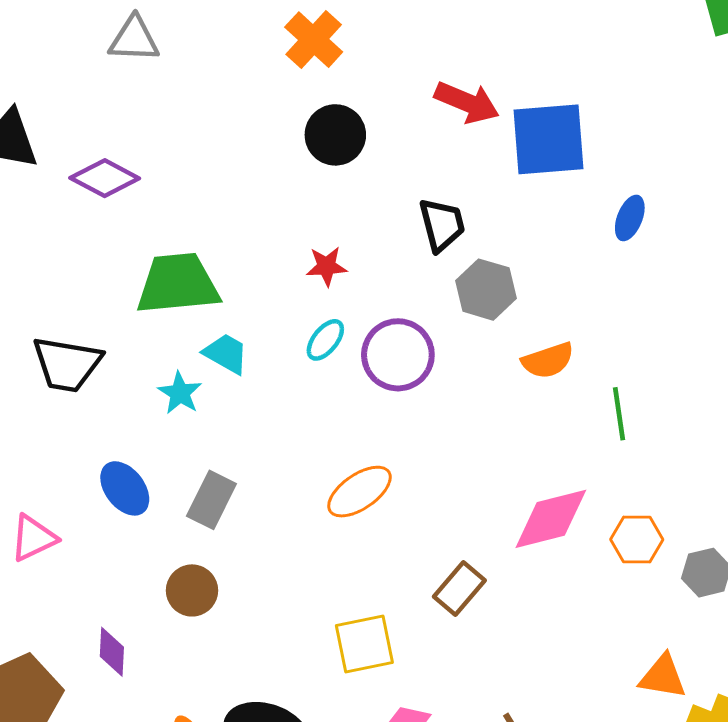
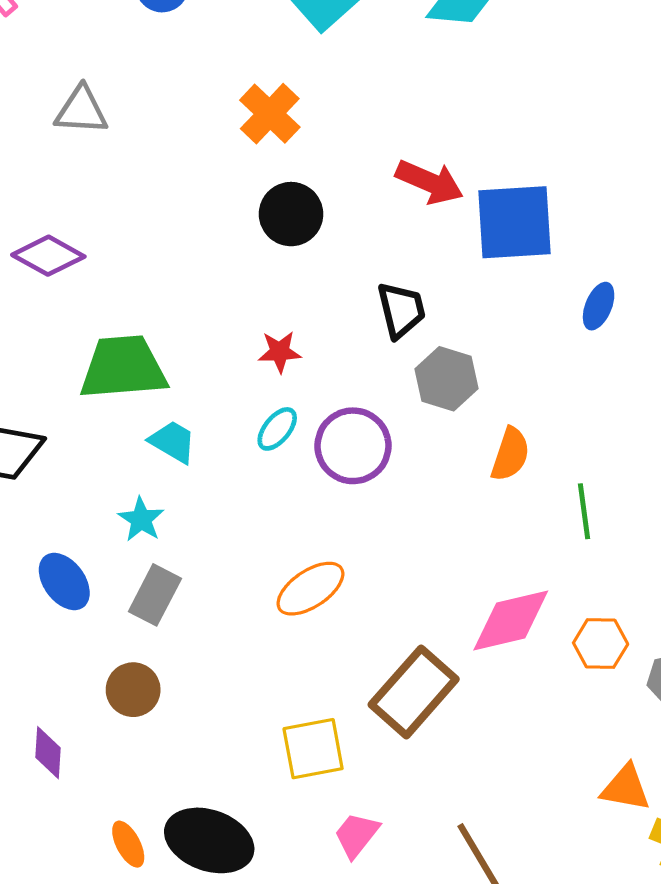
orange semicircle: (548, 361) -> (510, 454), turned -54
cyan star: (180, 393) -> (141, 519), moved
brown rectangle: (459, 588) -> (414, 692), size x1.6

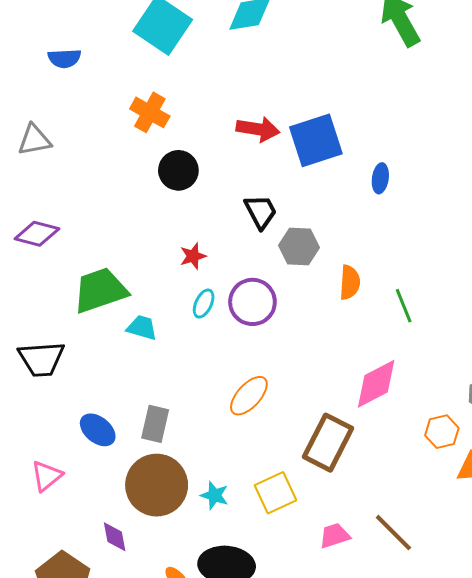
cyan star: (141, 519) -> (215, 495), moved
orange hexagon: (601, 643) -> (442, 432), moved
brown circle: (133, 690) -> (157, 485), size x1.8
pink trapezoid: (357, 835) -> (335, 536), moved, turned 48

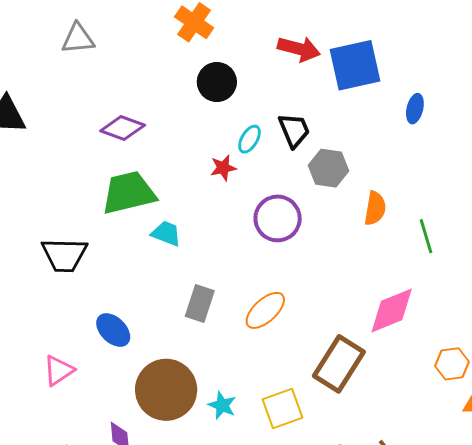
purple diamond: (37, 234) -> (123, 128), moved
cyan ellipse: (204, 304) -> (249, 139), moved
gray rectangle: (155, 424) -> (200, 304), moved

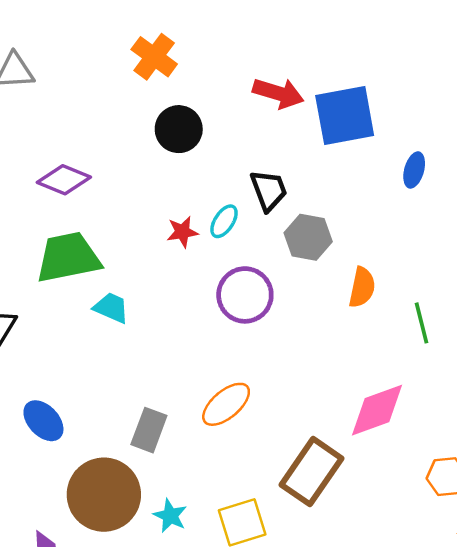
cyan ellipse: (249, 139) -> (224, 221), moved
gray rectangle: (200, 304) -> (149, 430), moved

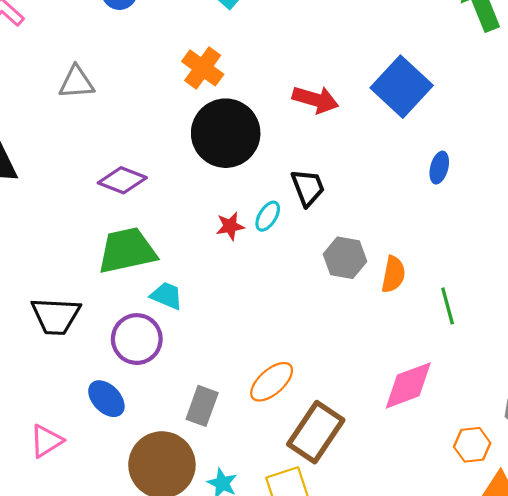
blue square: (345, 115) -> (402, 87), moved, turned -36
black circle: (179, 129) -> (226, 133), size x1.6
gray hexagon: (308, 237) -> (345, 258), moved
purple circle: (245, 295) -> (137, 339), moved
brown rectangle: (311, 472) -> (316, 432), moved

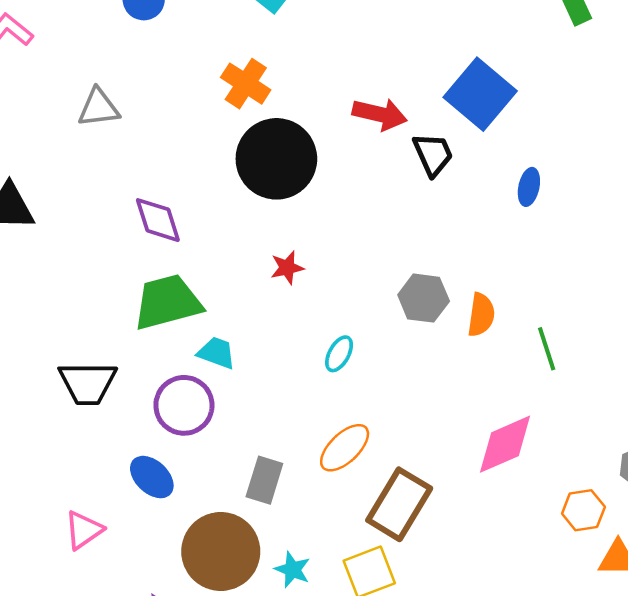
purple diamond: (122, 180) -> (158, 220), turned 54
black trapezoid: (308, 188) -> (433, 154), moved
cyan ellipse: (268, 216) -> (339, 354), moved

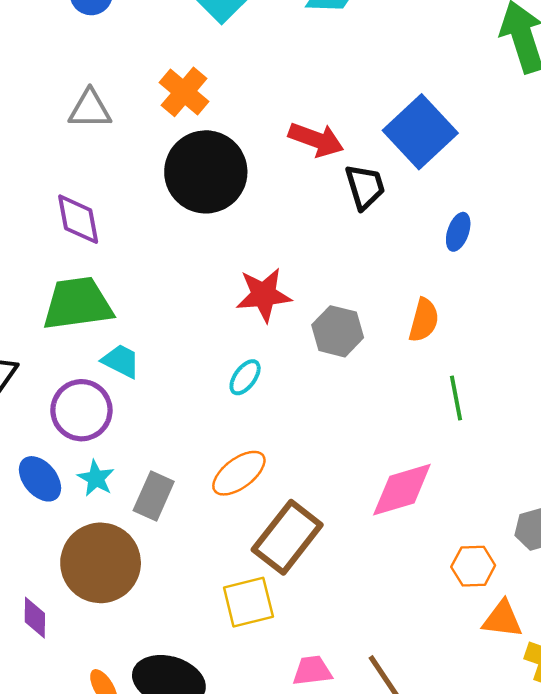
gray triangle: (98, 108) -> (90, 109), moved
red star: (287, 268) -> (264, 295), moved, size x1.6
orange semicircle: (481, 315) -> (424, 320), moved
cyan star: (292, 570) -> (96, 478), moved

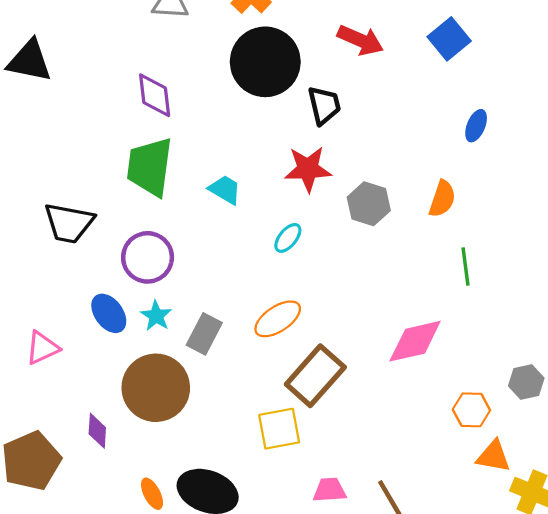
blue square: (420, 132) -> (449, 39), size x0.7
black trapezoid: (365, 187) -> (324, 105), moved
green trapezoid: (78, 304) -> (150, 167), turned -78
cyan trapezoid: (121, 361) -> (225, 190), moved

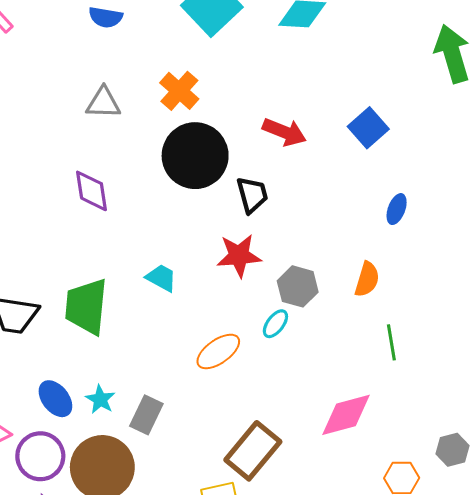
green trapezoid: (150, 167) -> (86, 307), moved
cyan ellipse: (288, 238) -> (275, 324), moved
purple circle: (148, 257) -> (40, 456), moved
orange ellipse: (278, 319) -> (218, 351), moved

